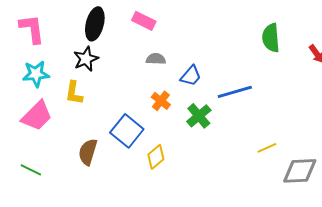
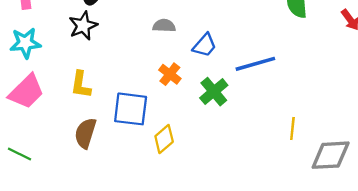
yellow L-shape: (74, 93) -> (81, 85), moved
blue square: (127, 131) -> (131, 109), turned -32
yellow line: (267, 148) -> (292, 129), turned -60

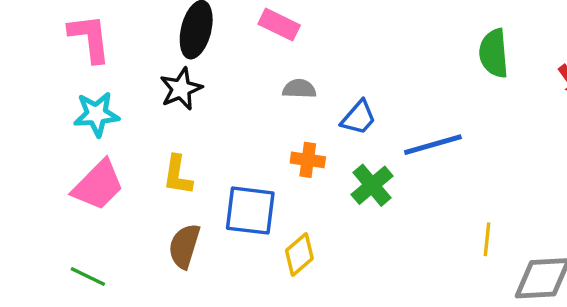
orange cross: (170, 74) -> (308, 160), turned -30

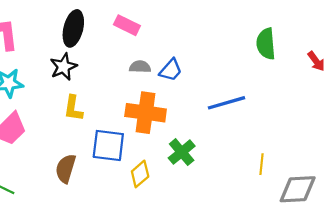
blue trapezoid: (358, 118) -> (171, 70), moved
orange cross: (308, 160) -> (146, 113), size x1.8
yellow L-shape: (178, 175) -> (73, 108), moved
green cross: (372, 185) -> (182, 152), moved

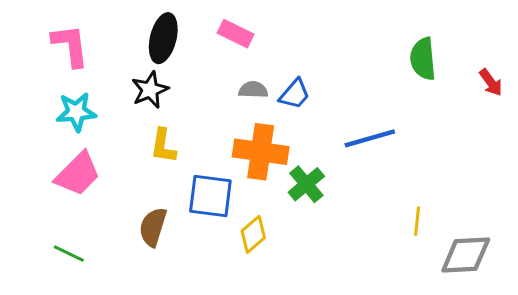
green cross: (182, 152) -> (306, 184), moved

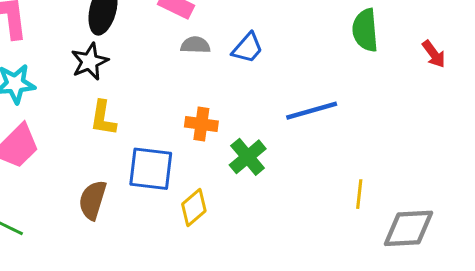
gray semicircle: (253, 90) -> (195, 45), moved
blue trapezoid: (295, 94) -> (248, 48), moved
orange cross: (261, 152) -> (201, 124), size x0.6

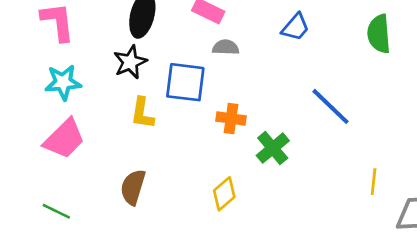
blue trapezoid: (248, 48) -> (296, 27), moved
blue line: (312, 111) -> (331, 106), turned 60
blue square: (151, 169) -> (185, 82), moved

